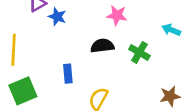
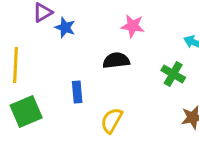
green cross: (139, 52) -> (173, 74), moved

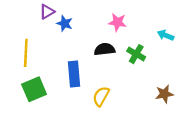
green cross: (173, 74) -> (136, 54), moved
blue rectangle: (77, 92) -> (74, 74), size x1.5

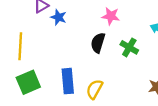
black semicircle: (105, 49) -> (98, 43), turned -66
blue rectangle: (74, 74) -> (68, 81), moved

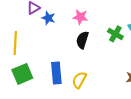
pink star: (111, 16) -> (80, 17), moved
green cross: (129, 47) -> (115, 34), moved

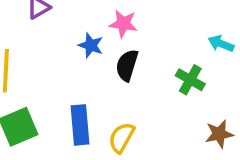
blue star: (48, 18) -> (91, 45), moved
green cross: (115, 34) -> (190, 80), moved

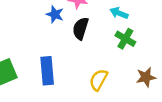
cyan arrow: (221, 44) -> (119, 13), moved
yellow semicircle: (122, 138) -> (98, 80), moved

